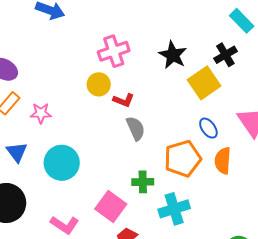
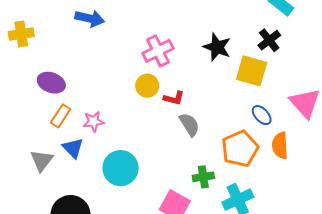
yellow square: (204, 83) -> (252, 71), turned -32
blue triangle: (17, 152) -> (73, 148), moved

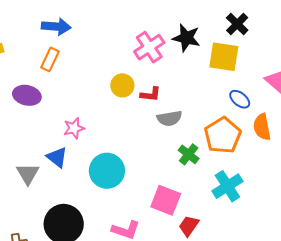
pink cross: (158, 51) -> (149, 47), moved
orange rectangle: (61, 116) -> (50, 59), moved
gray semicircle: (189, 125) -> (169, 118), turned 120
green cross: (203, 177) -> (189, 154), moved, turned -35

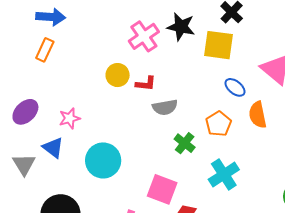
purple ellipse: (27, 95) -> (25, 112), moved, turned -56
orange pentagon: (223, 135) -> (218, 124), size x0.7

